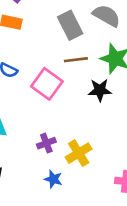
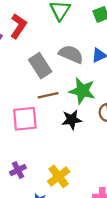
pink square: (47, 84) -> (25, 119), turned -36
purple cross: (46, 143) -> (18, 170), moved

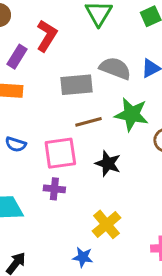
gray rectangle: (40, 66) -> (77, 85), turned -60
black star: (72, 120) -> (108, 163), moved, turned 30
purple cross: (18, 170) -> (54, 189), moved, turned 35

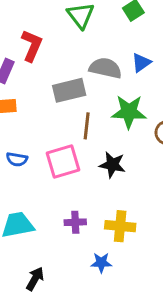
brown line: (88, 122) -> (87, 126), turned -60
purple cross: (54, 189) -> (75, 222), moved
yellow cross: (106, 224) -> (120, 226), turned -36

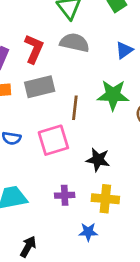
red L-shape: (32, 46) -> (34, 49), moved
gray semicircle: (105, 68) -> (75, 43), moved
gray rectangle: (69, 90) -> (40, 87), moved
black star: (112, 165) -> (98, 160), moved

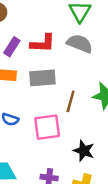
red L-shape: (34, 49) -> (43, 43), turned 60

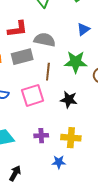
gray semicircle: (80, 44) -> (45, 40), moved
black star: (84, 151) -> (69, 100), moved

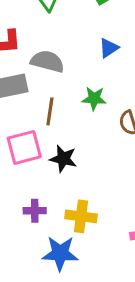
green star: (76, 62) -> (94, 98), size x0.7
black star: (69, 100) -> (63, 159), moved
blue star: (59, 162) -> (60, 253), size x1.6

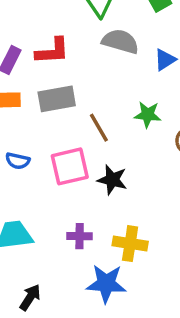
gray semicircle: (47, 61) -> (120, 41), moved
brown line: (50, 111) -> (99, 128), turned -40

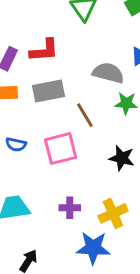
gray semicircle: (120, 41) -> (108, 73), moved
black star: (112, 180) -> (122, 158), moved
yellow cross: (130, 244) -> (113, 213), turned -32

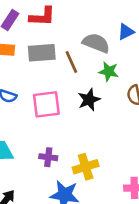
brown line: (85, 115) -> (71, 62), moved
black star: (122, 158) -> (89, 100), moved, turned 30

